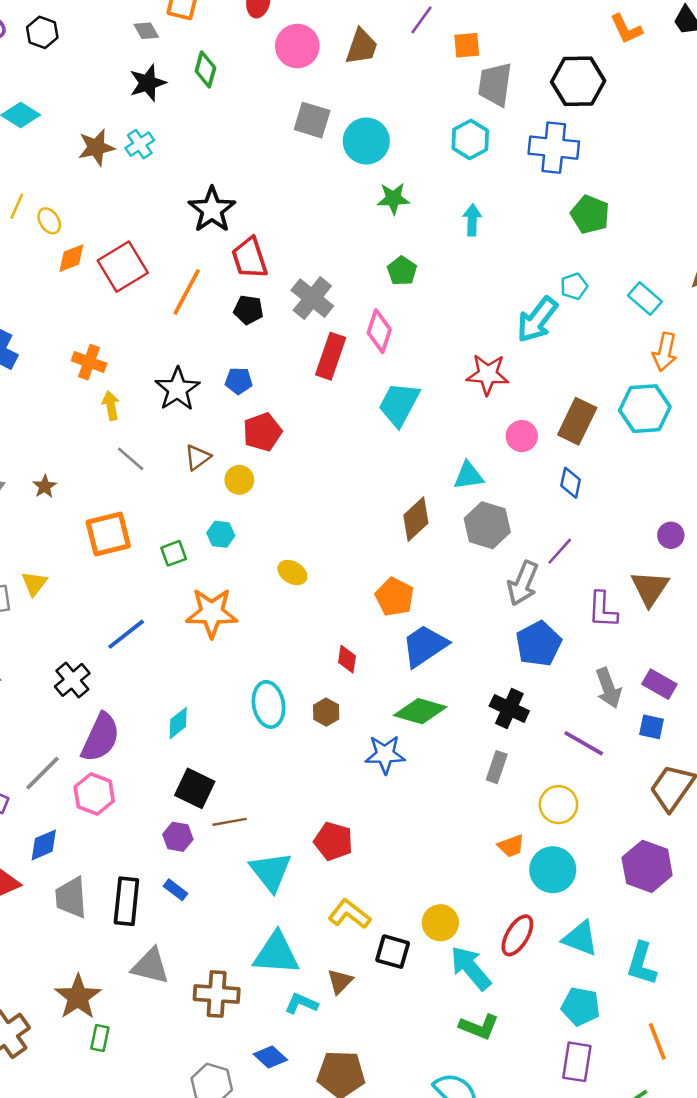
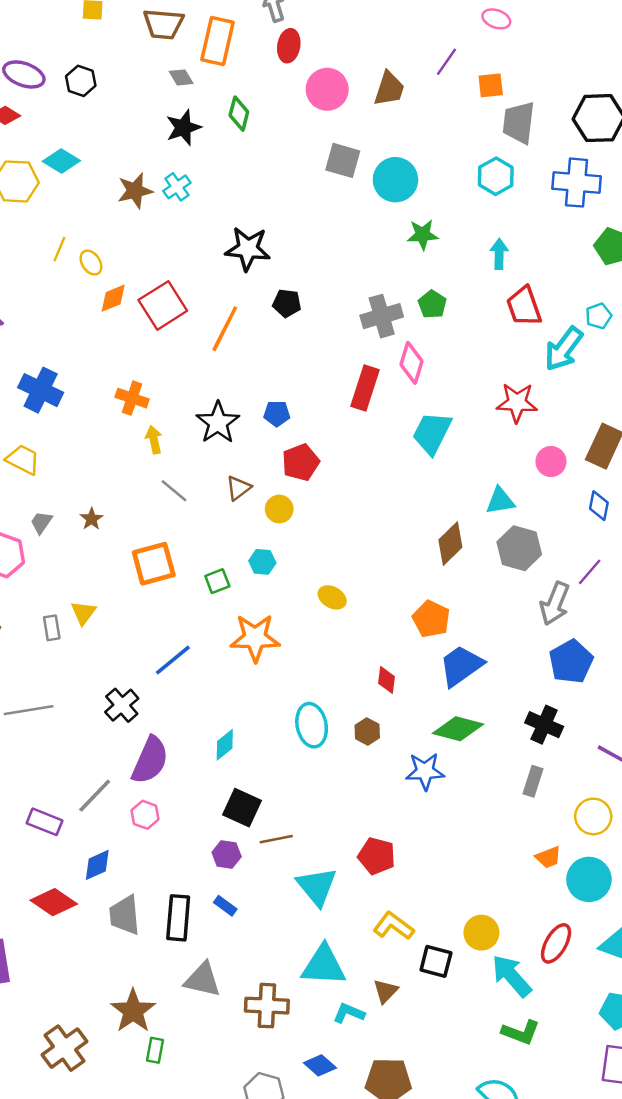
black star: (212, 210) -> (248, 249), turned -30
red trapezoid: (249, 258) -> (524, 306), moved
gray cross: (312, 298) -> (382, 316), moved, turned 36
black pentagon: (248, 310) -> (287, 303), moved
pink hexagon: (94, 794) -> (145, 815), size x0.7

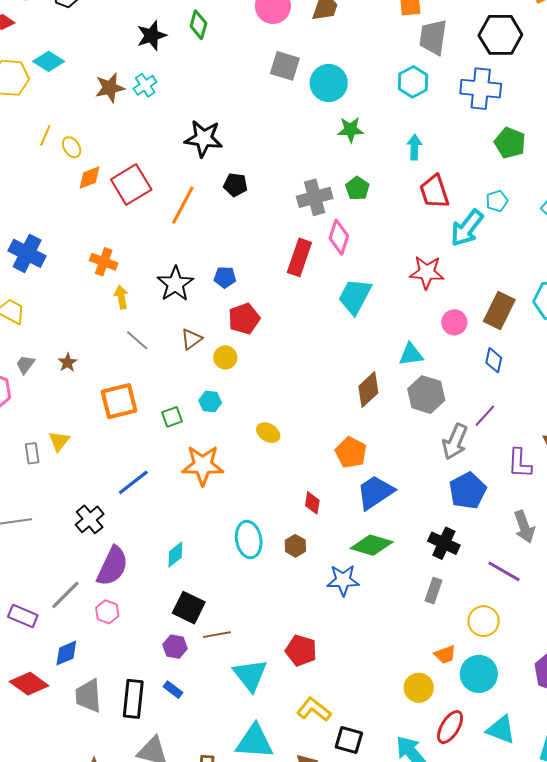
yellow circle: (481, 933) -> (419, 688), moved

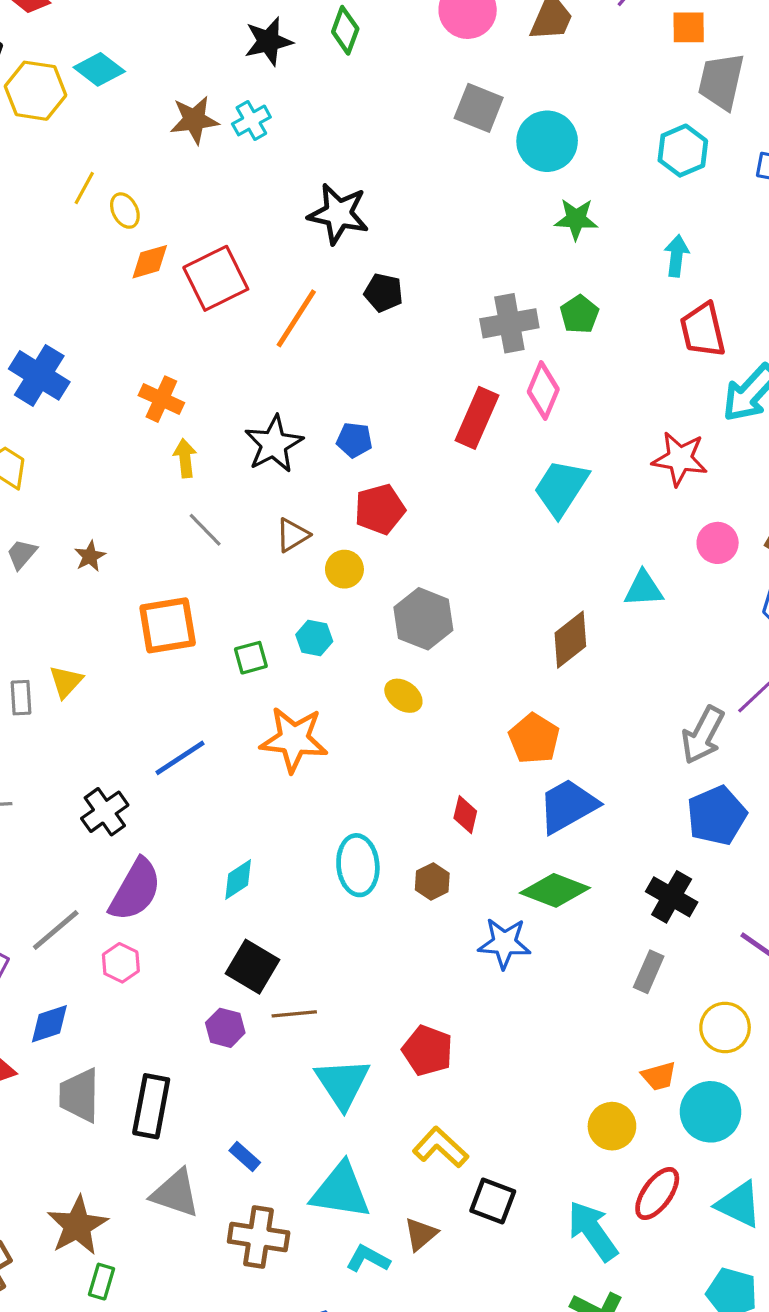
gray hexagon: (426, 395) -> (423, 619), moved
blue rectangle: (173, 690) -> (245, 1157), moved

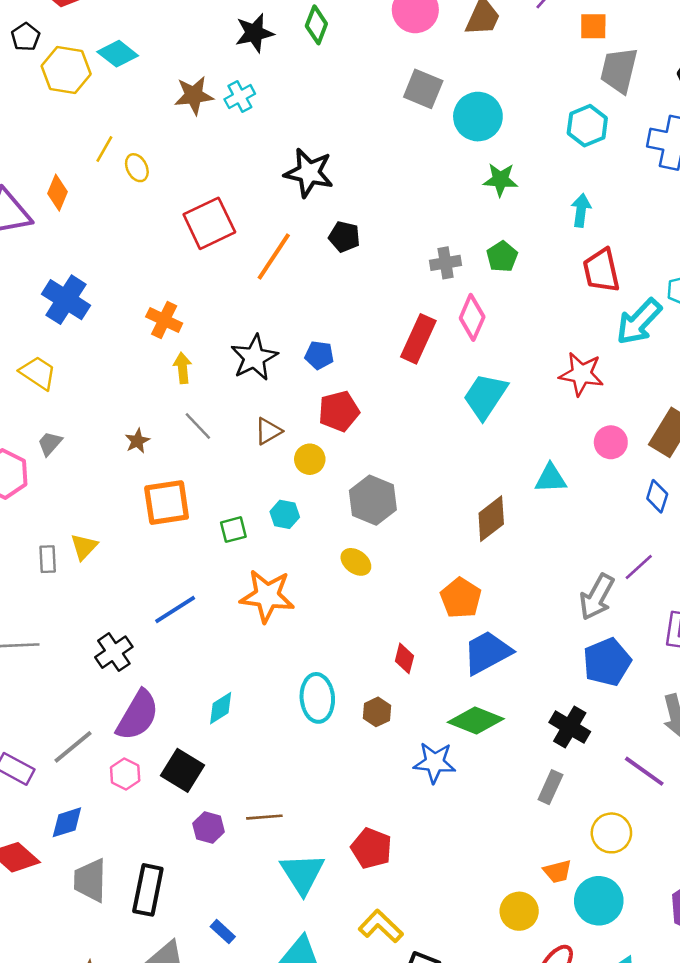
orange diamond: (150, 262) -> (57, 193), moved, turned -52
gray cross: (509, 323) -> (446, 263), size x0.7
brown star: (90, 556) -> (137, 441), moved
black square: (253, 967) -> (182, 770), moved

